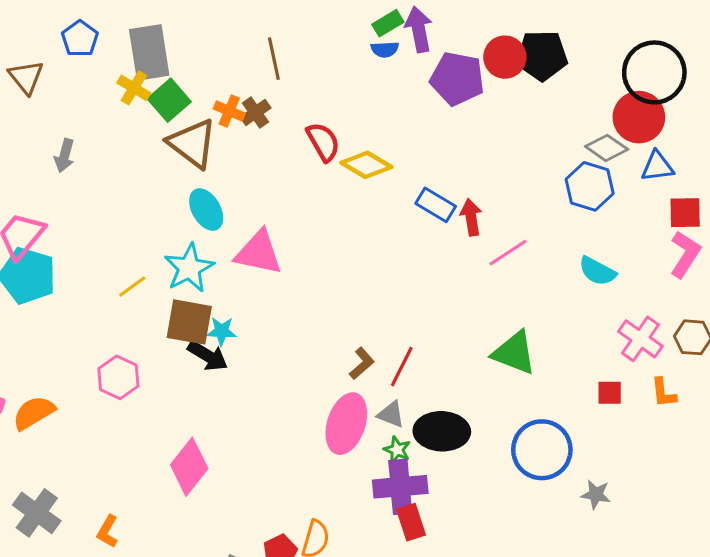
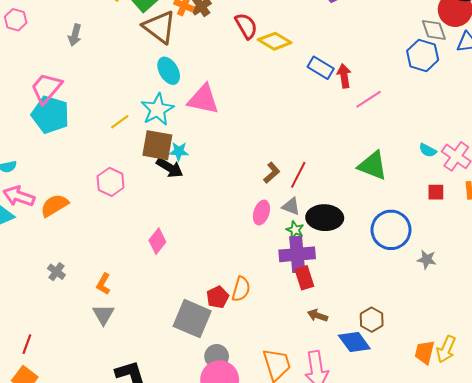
gray diamond: (607, 148) -> (434, 30), turned 36
cyan semicircle: (597, 271) -> (428, 150), moved, size x0.7
pink ellipse: (346, 424) -> (261, 213), size x0.6
pink diamond: (189, 467) -> (157, 241), size x0.7
gray cross: (37, 513) -> (56, 272), size x0.6

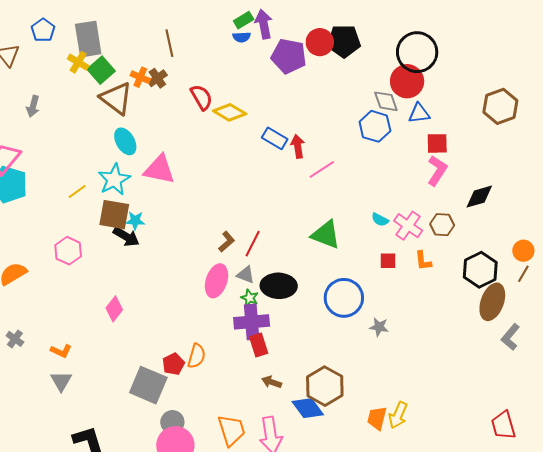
pink ellipse: (261, 213) -> (217, 281), size x1.4
orange L-shape: (103, 284) -> (61, 351), turned -95
brown hexagon: (372, 320) -> (325, 386), size x1.6

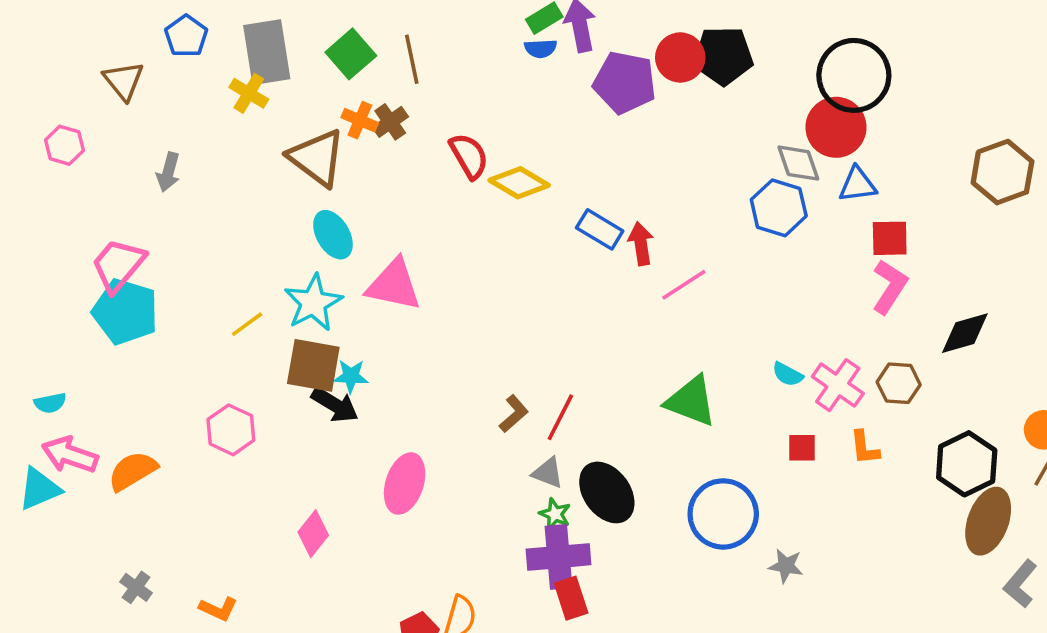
green square: (101, 70) -> (351, 54), moved
pink ellipse: (217, 281) -> (405, 484), moved
black ellipse: (279, 286) -> (607, 492), turned 52

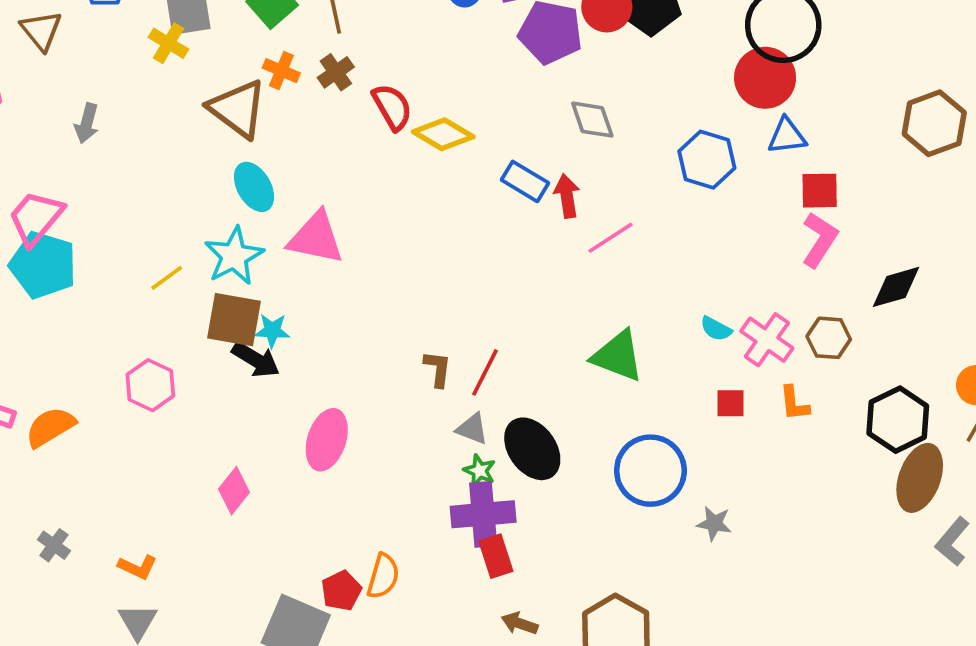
brown cross: (390, 122) -> (336, 72), moved
gray diamond: (798, 163) -> (592, 120), moved
brown L-shape: (514, 414) -> (438, 369), turned -42

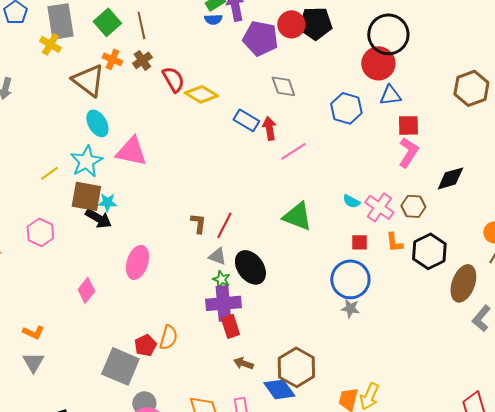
black hexagon: (898, 420) -> (429, 251), moved
blue circle: (650, 471) -> (350, 279), moved

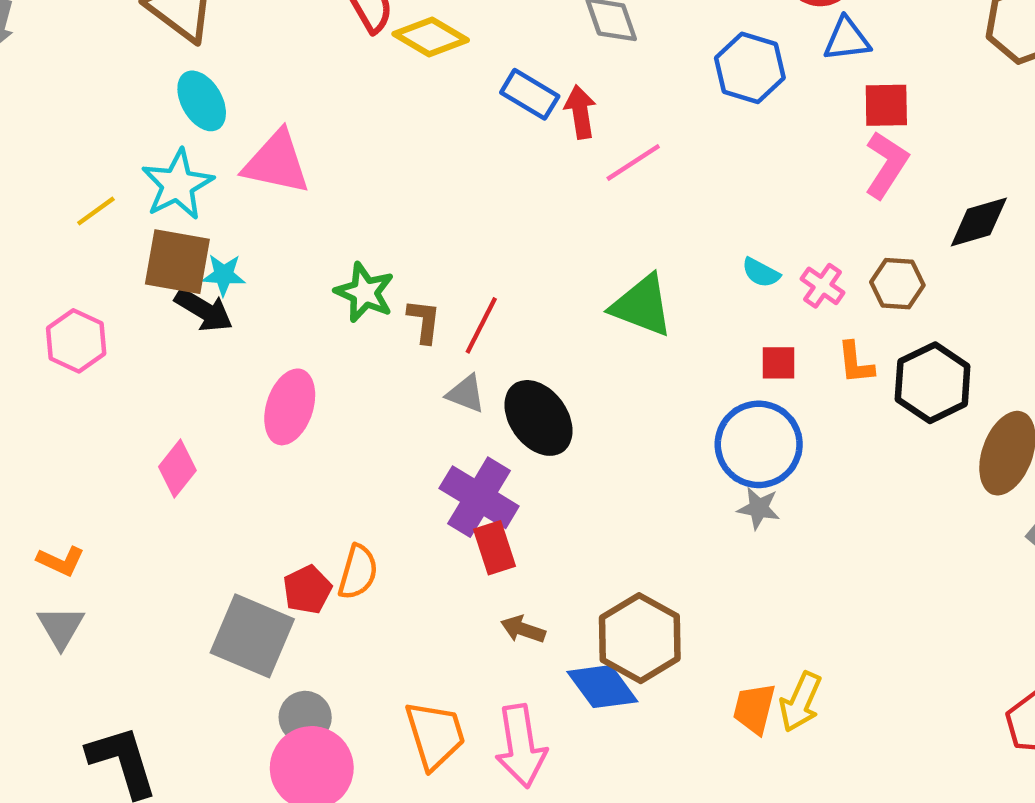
pink cross: (379, 207) -> (823, 286), size x0.7
green star: (221, 279) -> (365, 292), moved, size x1.5
purple cross: (223, 303) -> (479, 497), turned 36

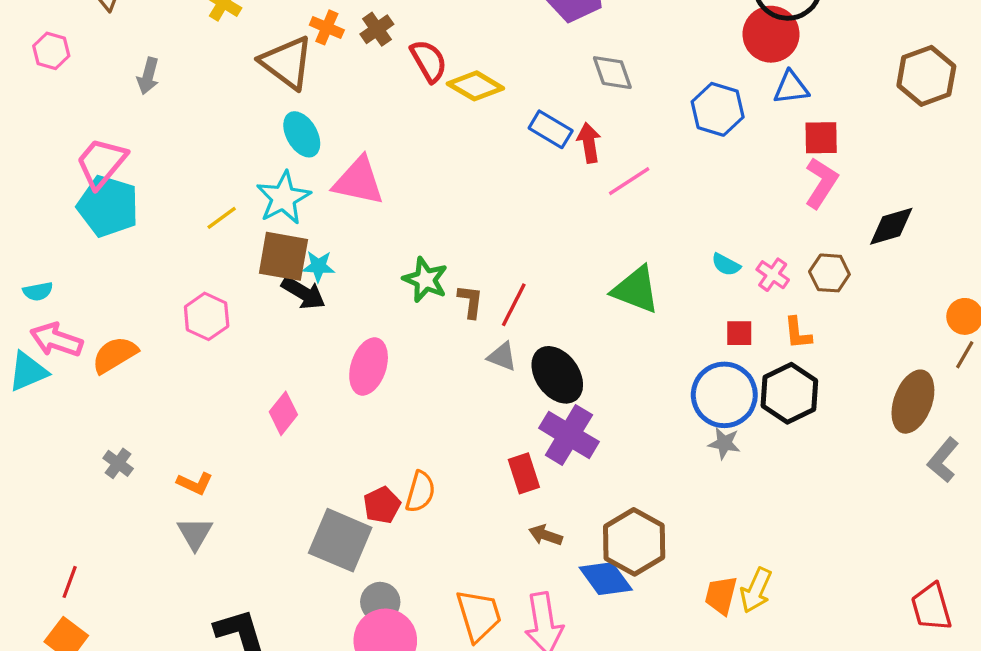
black hexagon: (933, 383) -> (789, 393), moved
purple cross: (479, 497) -> (569, 435), moved

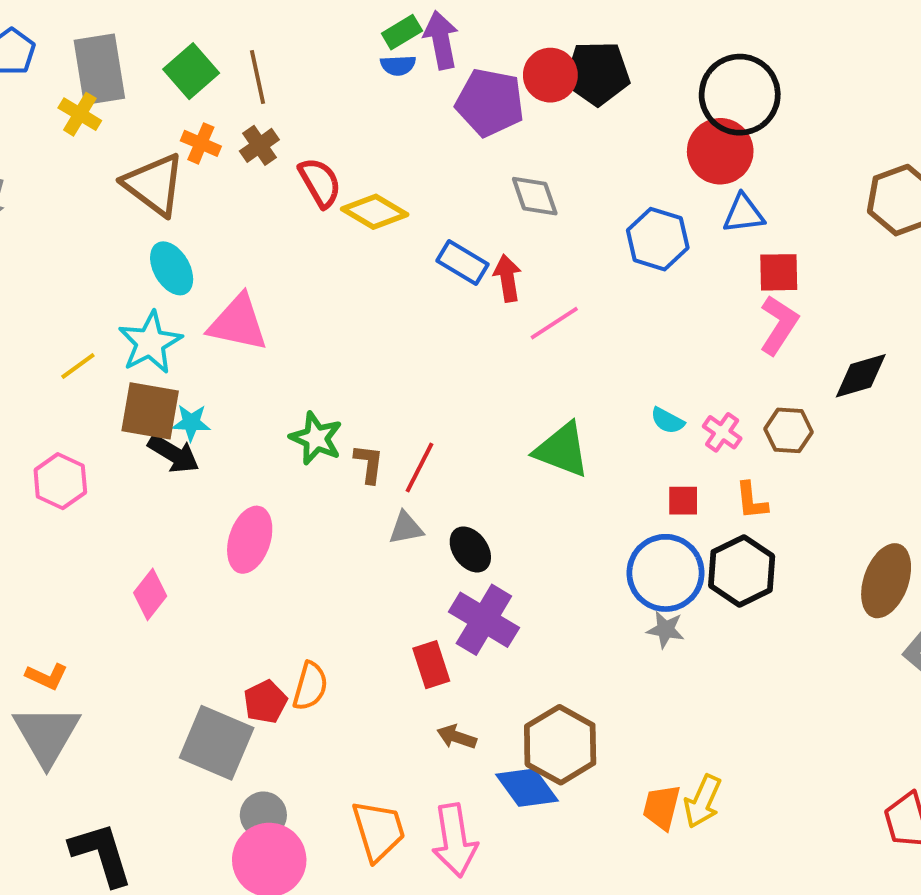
gray triangle: (502, 356) -> (406, 528), turned -32
black ellipse: (557, 375) -> (470, 549), size x0.7
gray triangle: (195, 533) -> (47, 735), size x1.6

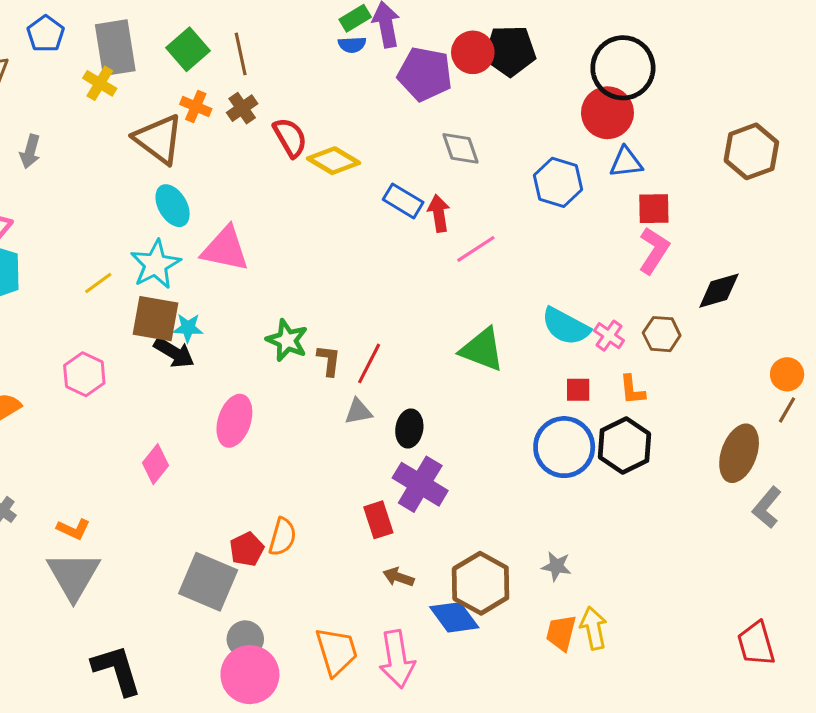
cyan semicircle: (667, 421) -> (566, 326), size x1.8
black ellipse: (470, 549) -> (409, 428), turned 45
gray star: (666, 630) -> (556, 566), moved
yellow arrow: (703, 801) -> (594, 628), turned 144

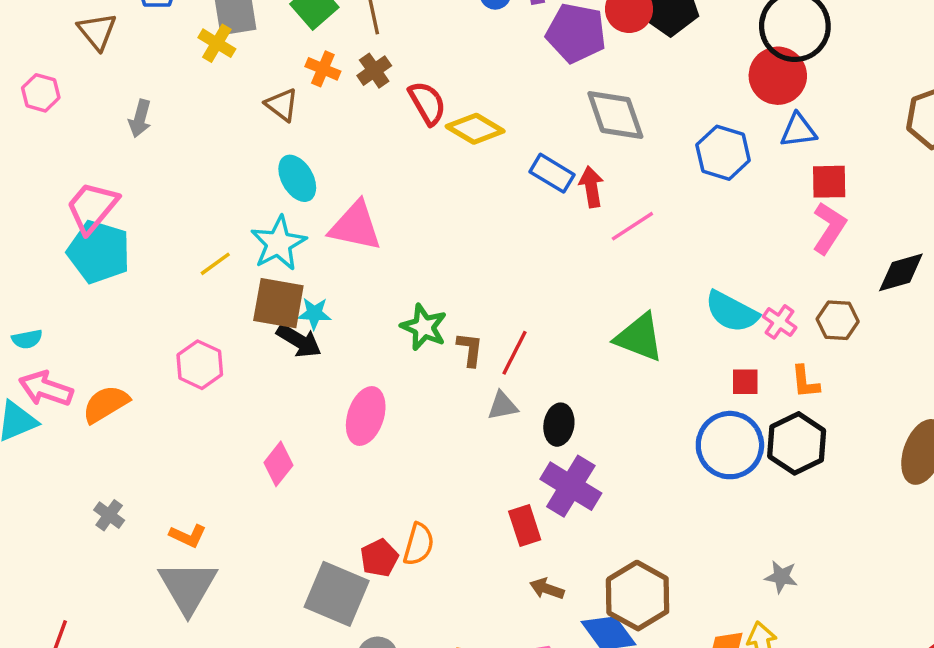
brown triangle: (159, 139) -> (282, 105), size x0.6
gray diamond: (460, 148) -> (615, 115), size x1.4
gray star: (556, 566) -> (781, 577), moved

